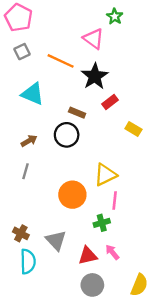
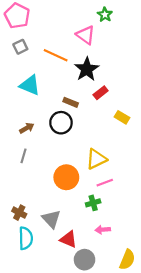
pink line: (115, 201) -> (105, 183), turned 63
pink arrow: (112, 252) -> (103, 230), turned -56
red triangle: (88, 256) -> (68, 239), moved, turned 36

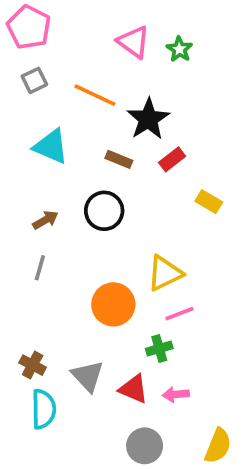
green star: (105, 15) -> (179, 49), moved
pink triangle: (86, 35) -> (134, 42), moved
brown rectangle: (71, 102) -> (119, 159), moved
red triangle: (68, 239) -> (134, 389), moved

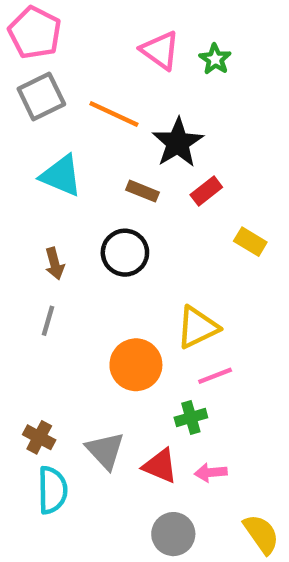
gray square: (34, 80) -> (41, 96), size x1.5
brown arrow: (45, 220) -> (55, 264), turned 105
yellow semicircle: (218, 446) -> (261, 534), turned -57

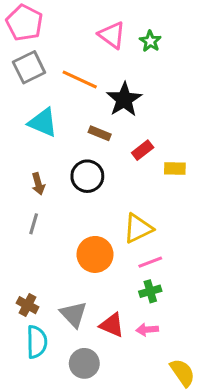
red rectangle: (206, 191) -> (143, 150), moved
yellow rectangle: (250, 242) -> (175, 169), turned -30
green cross: (191, 418) -> (150, 291), moved
gray circle: (173, 534) -> (84, 363), moved

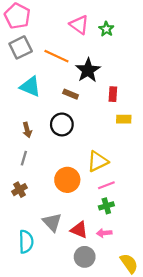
red rectangle: (143, 150) -> (113, 94), moved, turned -48
brown cross: (28, 305) -> (20, 190), moved, turned 32
gray circle: (84, 363) -> (85, 257), moved

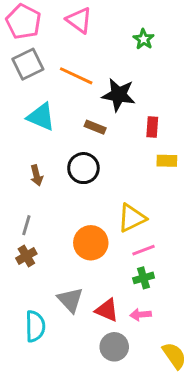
pink triangle: (79, 25) -> (79, 20), moved
black star: (88, 70) -> (119, 95), turned -30
gray line: (24, 158) -> (26, 225), moved

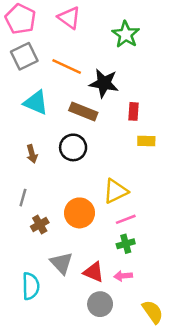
green star: (144, 39) -> (126, 34), size x1.5
brown rectangle: (95, 127) -> (83, 111), size x1.5
brown cross: (26, 256) -> (40, 224), moved

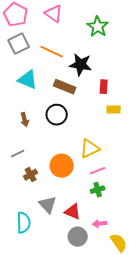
gray line: (23, 198) -> (18, 154), turned 48
pink arrow: (123, 276) -> (100, 224), moved

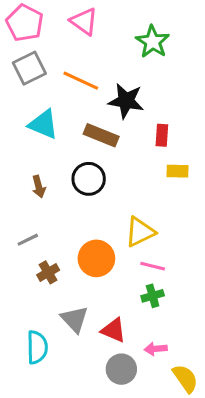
pink line: (98, 171) -> (153, 266), turned 35

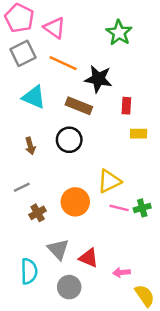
pink triangle: (84, 21) -> (55, 28), moved
green cross: (153, 296) -> (142, 208), moved
gray circle: (121, 369) -> (69, 287), moved

